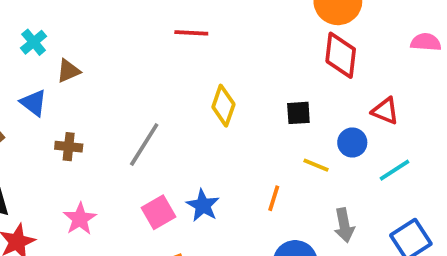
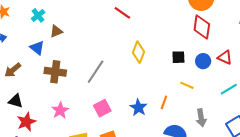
red line: (191, 33) -> (122, 13), turned 30
blue circle: (352, 143) -> (203, 61), moved
brown cross: (69, 147) -> (55, 72), size x1.5
blue star: (203, 205) -> (138, 108), moved

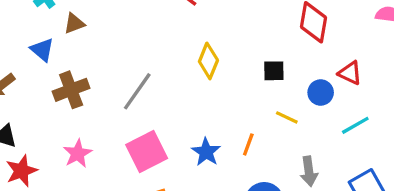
blue circle: (203, 61) -> (321, 93), moved
brown cross: (55, 72) -> (71, 90), turned -30
pink square: (102, 108) -> (147, 151), size x1.4

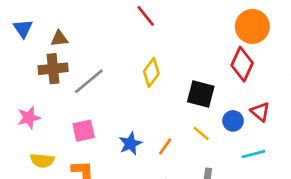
brown triangle: (74, 23) -> (59, 39), moved
black square: (274, 71) -> (201, 94), size x1.5
brown cross: (71, 90) -> (53, 69), moved
pink square: (147, 151) -> (84, 131), size x0.7

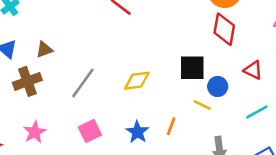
brown cross: (53, 69) -> (27, 81), moved
yellow diamond: (151, 72) -> (137, 81), moved, turned 60
blue circle: (233, 121) -> (218, 86), moved

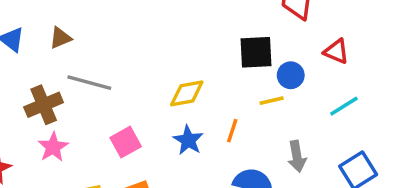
brown cross: (27, 81) -> (44, 105), moved
yellow diamond: (137, 81) -> (187, 93), moved
gray line: (83, 83) -> (89, 83), moved, turned 72
yellow line: (202, 105) -> (272, 101), turned -36

